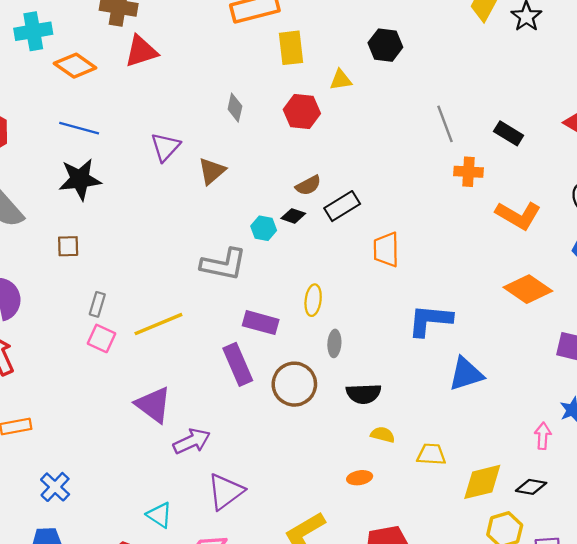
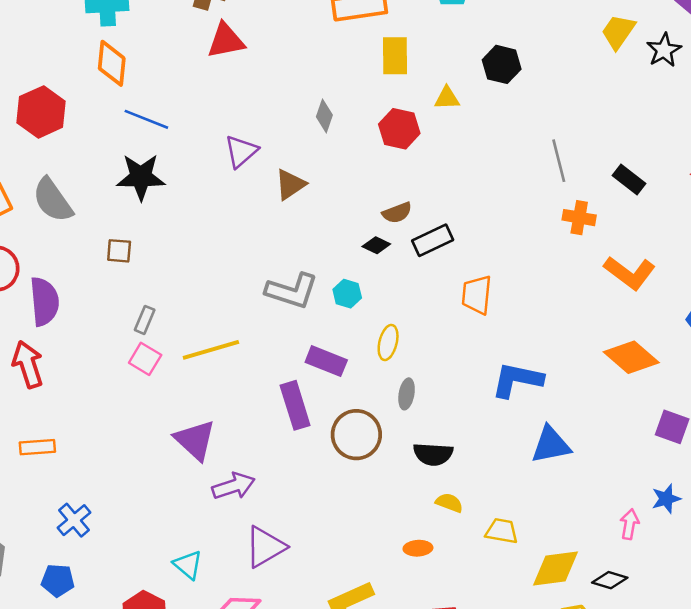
orange diamond: (75, 66) -> (112, 63), moved, turned 54
cyan hexagon: (264, 228) -> (347, 294), moved

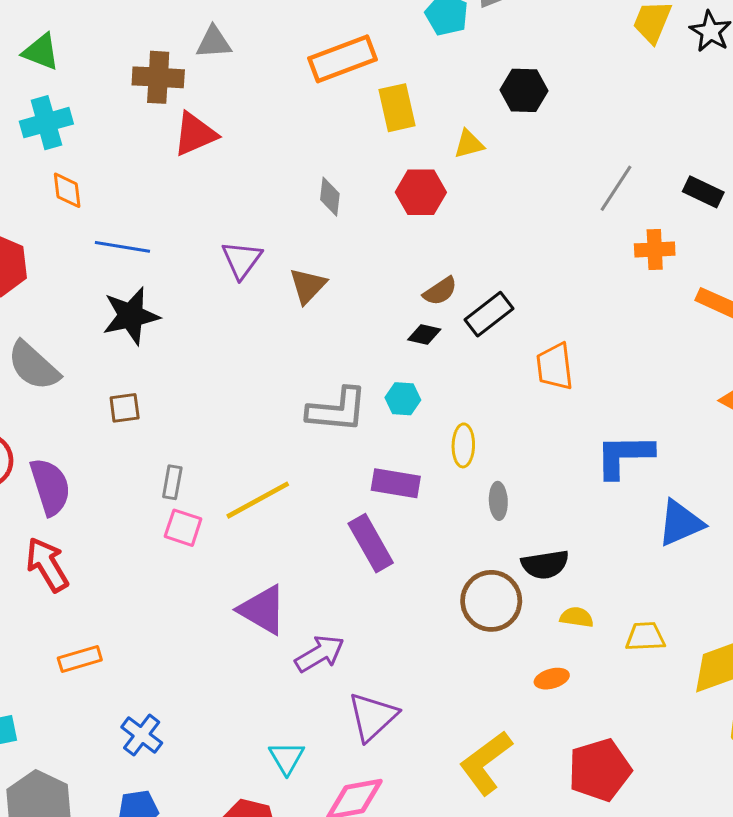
orange diamond: (112, 63) -> (67, 190), size x0.7
gray line: (559, 161) -> (616, 188), turned 60
brown circle: (356, 435) -> (491, 601), moved
cyan triangle: (188, 565) -> (287, 758), turned 32

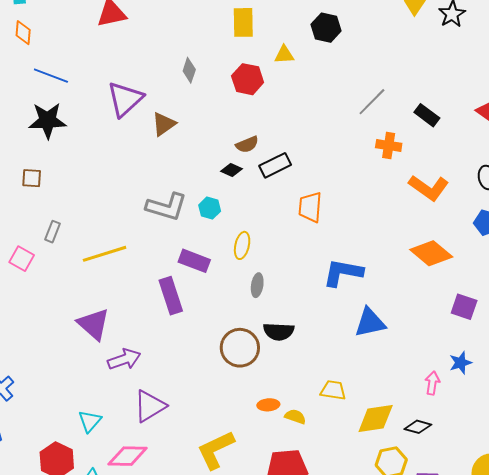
purple triangle: (242, 260) -> (125, 99), size x1.4
pink square: (183, 528) -> (22, 259), moved
yellow semicircle: (577, 617) -> (295, 417), moved

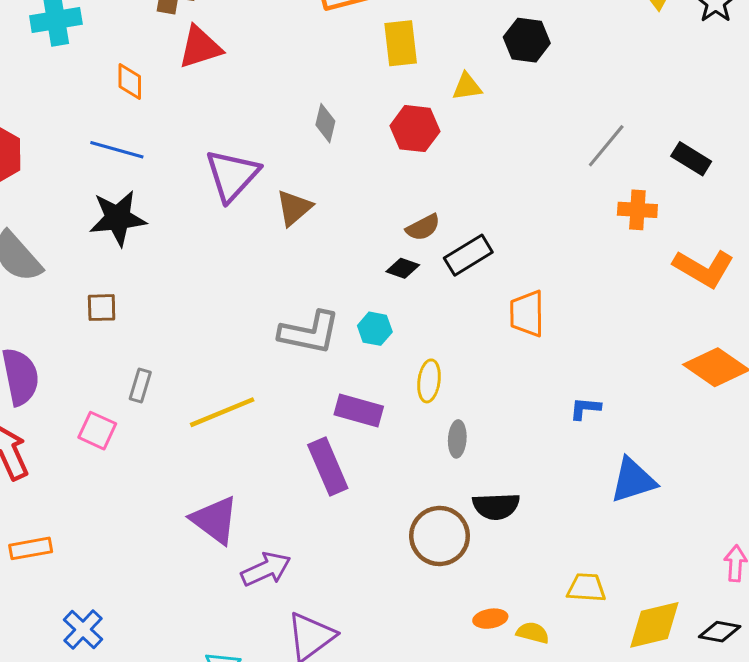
orange diamond: (23, 33) -> (130, 81), moved
blue L-shape: (343, 273) -> (585, 408), size x0.5

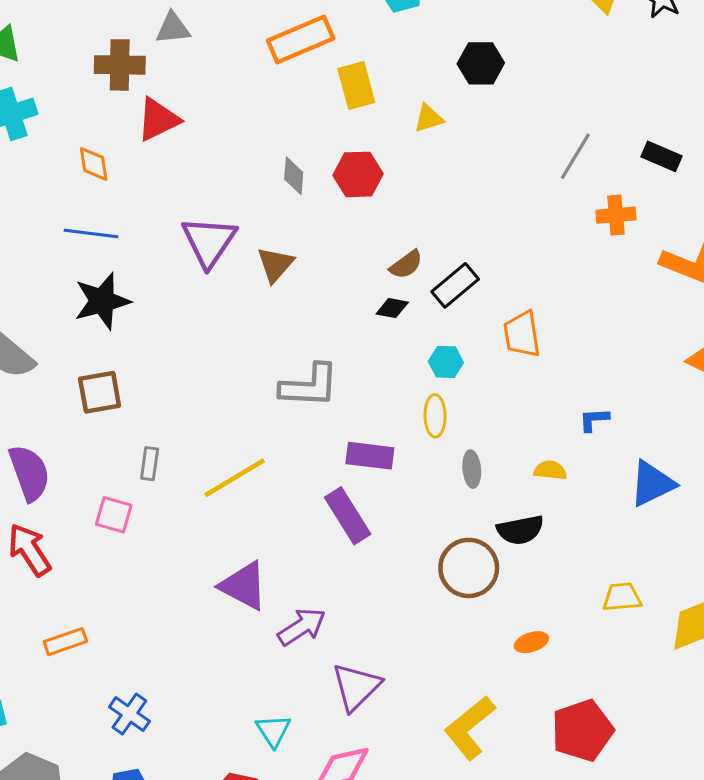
red hexagon: (415, 129) -> (358, 174), moved
brown square: (102, 308) -> (100, 392), size x1.4
cyan hexagon: (375, 329) -> (446, 362), moved
yellow semicircle: (533, 633) -> (550, 470), moved

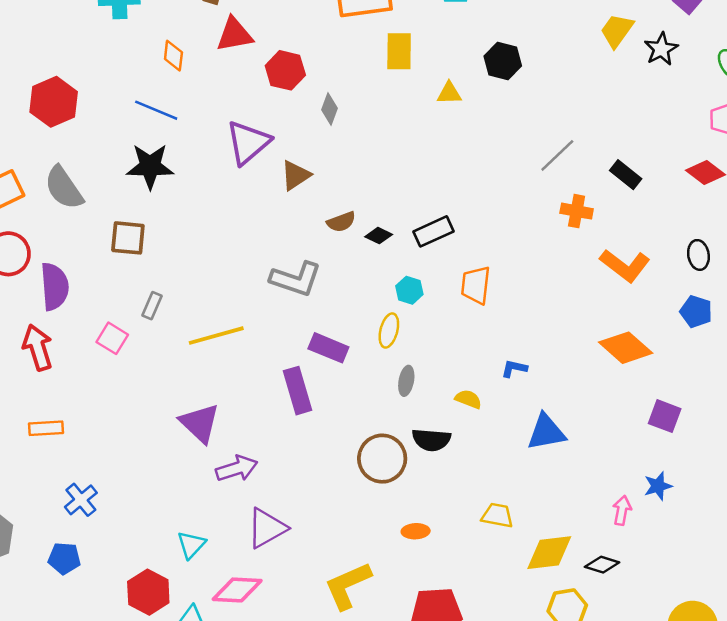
red hexagon: (358, 174) -> (285, 70), moved
brown semicircle: (406, 265) -> (341, 222), moved

